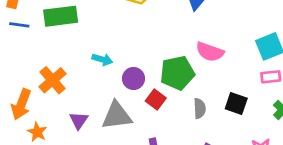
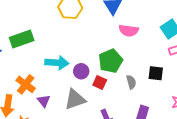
pink semicircle: (210, 52) -> (129, 30), moved
cyan arrow: (102, 59) -> (57, 63), size x1.6
purple triangle: (79, 120) -> (44, 101), moved

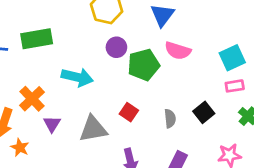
green pentagon: (111, 61) -> (144, 65), moved
purple circle: (81, 71) -> (116, 47), moved
black square: (156, 73) -> (204, 112), turned 35

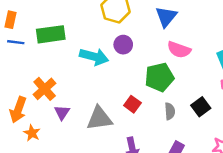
green pentagon: (144, 65) -> (159, 77), moved
cyan arrow: (77, 77) -> (94, 57), moved

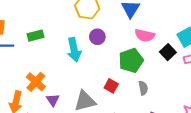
green rectangle: (51, 34) -> (36, 36), size x0.7
cyan arrow: (94, 57) -> (74, 50), turned 70
black square: (201, 107) -> (168, 52), moved

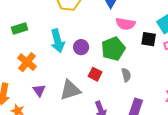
purple circle: (97, 37) -> (81, 47), moved
black square: (168, 52) -> (149, 39), turned -35
orange cross: (36, 82) -> (27, 62), moved

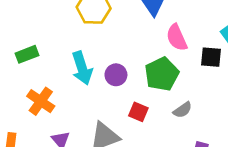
pink semicircle: (125, 24) -> (177, 38), turned 60
gray semicircle: (126, 75) -> (183, 110), turned 72

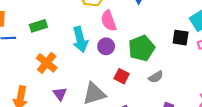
pink semicircle: (177, 38) -> (109, 21), moved

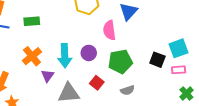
pink semicircle: (109, 21) -> (109, 30), moved
cyan arrow: (80, 39) -> (65, 56), moved
purple triangle: (60, 94) -> (48, 76), moved

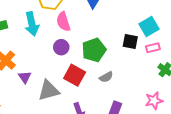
pink semicircle: (109, 30) -> (63, 22), moved
cyan arrow: (65, 56) -> (32, 24), moved
red square: (97, 83) -> (75, 75), size x1.5

